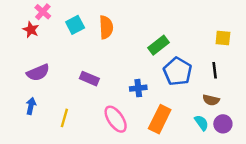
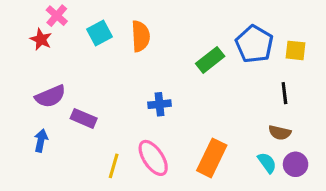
blue pentagon: (178, 71) -> (254, 44), moved
purple rectangle: (89, 79) -> (84, 118), moved
blue cross: (138, 88) -> (160, 104), moved
yellow line: (64, 118) -> (114, 166), moved

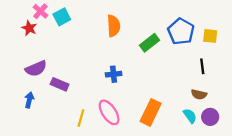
cyan square: (99, 33) -> (62, 17), moved
orange semicircle: (141, 36) -> (114, 26), moved

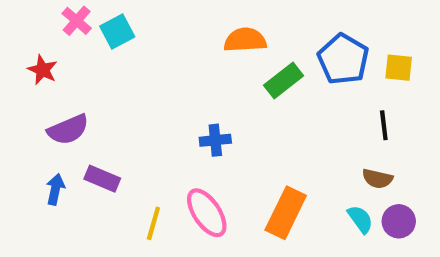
orange semicircle: (114, 26) -> (245, 40), moved, turned -90
red star: (29, 28) -> (43, 70), moved
purple rectangle: (60, 84) -> (102, 179), moved

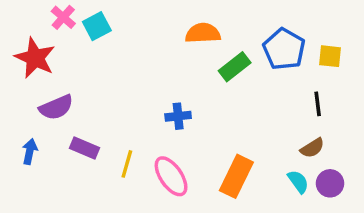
red star: (43, 70) -> (35, 58), size x1.6
brown semicircle: (377, 179) -> (312, 148), turned -45
blue arrow: (55, 189) -> (30, 152), moved
yellow line: (153, 223) -> (127, 164), moved

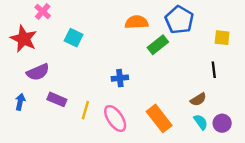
cyan square: (97, 26) -> (74, 38), moved, turned -36
blue pentagon: (284, 49) -> (179, 20), moved
brown semicircle: (312, 148) -> (198, 99), moved
orange rectangle: (236, 176) -> (159, 118), turned -64

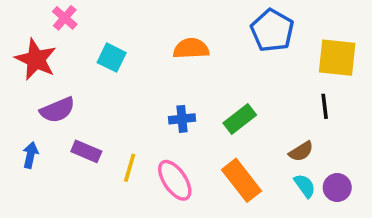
orange semicircle: (137, 22) -> (191, 49), moved
yellow square: (222, 38) -> (337, 58), size x1.6
green rectangle: (158, 45) -> (240, 119), moved

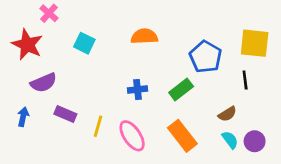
blue pentagon: (272, 30) -> (206, 57), moved

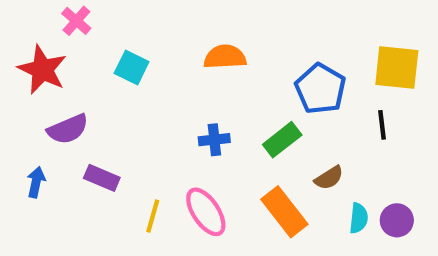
brown semicircle: (227, 114) -> (329, 178), moved
yellow line: (98, 126) -> (153, 216), moved
cyan semicircle: (230, 140) -> (359, 218), turned 42

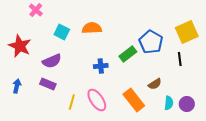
orange semicircle: (225, 57) -> (92, 28), moved
yellow square: (397, 68) -> (187, 32), turned -30
red star: (42, 70) -> (20, 46), moved
purple semicircle: (68, 129) -> (52, 61), moved
green rectangle: (282, 140) -> (128, 54), moved

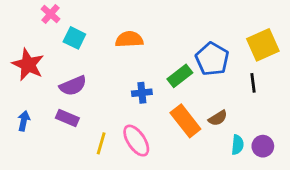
cyan square: (62, 32) -> (74, 38), moved
orange rectangle: (134, 100) -> (185, 121), moved

